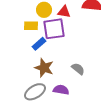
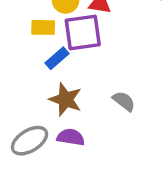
purple semicircle: (61, 90) -> (71, 137), moved
gray ellipse: (35, 92) -> (29, 141), moved

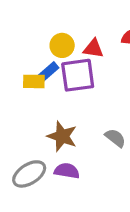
yellow rectangle: (43, 27) -> (34, 81), moved
blue rectangle: (57, 58) -> (48, 72), moved

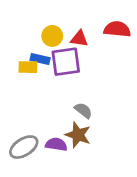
blue rectangle: (48, 72) -> (40, 59), turned 54
brown star: (62, 136) -> (78, 135), moved
gray semicircle: (115, 138) -> (83, 110), moved

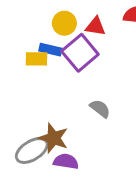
purple square: (66, 62) -> (80, 53), turned -32
brown star: (78, 135) -> (53, 138), moved
purple semicircle: (56, 144) -> (66, 161), moved

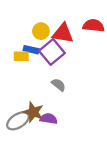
red triangle: (95, 26) -> (63, 33), size x1.5
gray semicircle: (100, 109) -> (58, 85), moved
purple semicircle: (66, 161) -> (49, 119), moved

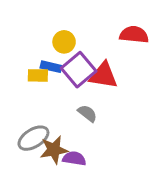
red triangle: (63, 33) -> (103, 75), moved
brown star: (33, 112) -> (54, 150), turned -30
gray ellipse: (18, 121) -> (33, 138), moved

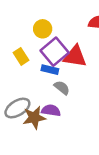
blue rectangle: (51, 67) -> (50, 70), moved
yellow rectangle: (38, 75) -> (21, 56), turned 56
purple semicircle: (74, 159) -> (51, 110), moved

